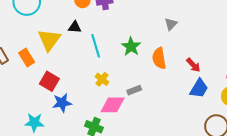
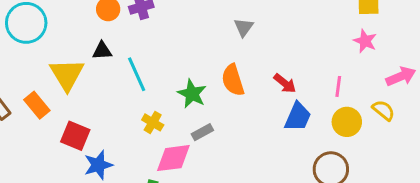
green star: (131, 47) -> (192, 94), moved

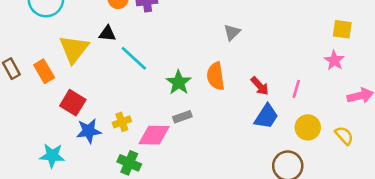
cyan line: (137, 74) -> (134, 58), turned -32
pink line: (338, 86) -> (296, 89), moved
yellow semicircle: (383, 110) -> (344, 136), moved
yellow cross: (153, 122) -> (122, 122), moved, turned 30

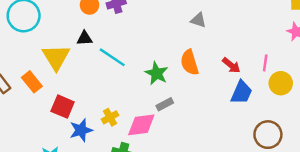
gray triangle: (232, 32) -> (198, 20), turned -49
yellow circle: (308, 127) -> (281, 83), moved

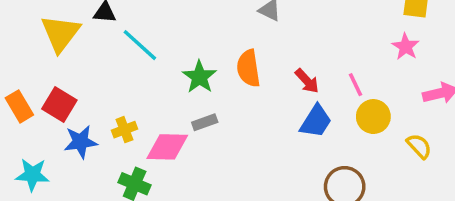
pink line: (265, 63) -> (355, 85), turned -42
orange rectangle: (32, 82) -> (19, 106), moved

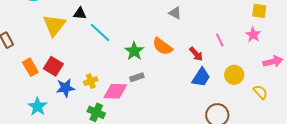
orange semicircle: (248, 68) -> (162, 46), turned -45
pink line: (355, 85) -> (220, 40), moved
cyan star: (32, 175) -> (37, 107), turned 30

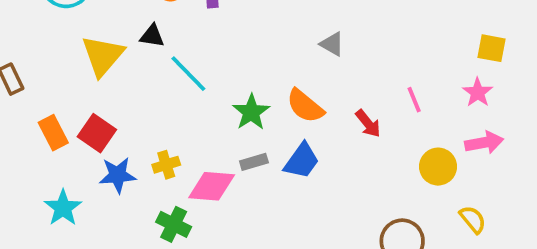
pink arrow: (273, 62) -> (484, 143), moved
blue trapezoid: (201, 77) -> (302, 161), moved
yellow semicircle: (260, 92) -> (473, 219), moved

